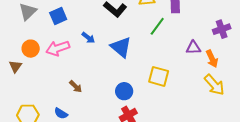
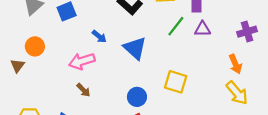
pink arrow: (58, 48) -> (82, 61), moved
purple triangle: (193, 48) -> (203, 29), moved

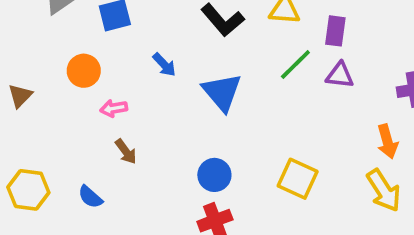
orange circle: (35, 46) -> (84, 71), moved
pink arrow: (82, 61) -> (114, 108), moved, size x0.6
yellow square: (176, 82) -> (298, 179), moved

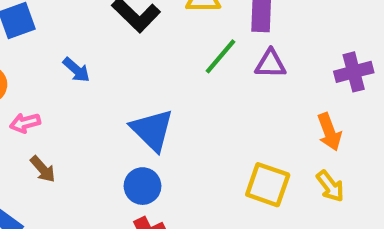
blue triangle: (222, 92) -> (152, 130), moved
yellow square: (298, 179) -> (268, 185), moved
yellow arrow: (384, 190) -> (330, 186), size x0.7

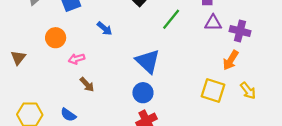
green line: (221, 56) -> (171, 19), moved
purple cross: (354, 72) -> (240, 31), moved, turned 30
orange arrow: (329, 132) -> (231, 60), moved, turned 54

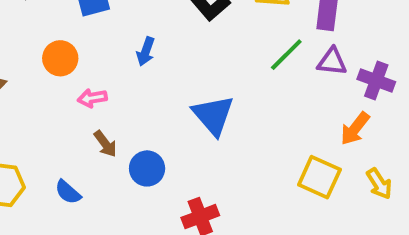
green line: (171, 19) -> (286, 55), moved
blue arrow: (105, 28) -> (146, 51), turned 63
blue circle: (143, 93) -> (147, 168), moved

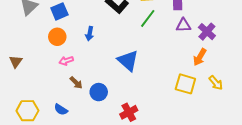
green line: (286, 55) -> (148, 18), moved
orange circle: (60, 58) -> (57, 37), moved
purple cross: (376, 81) -> (207, 32), turned 30

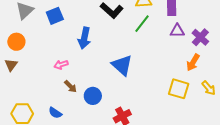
blue arrow: (90, 34) -> (84, 38), size x1.5
orange circle: (57, 37) -> (16, 42), moved

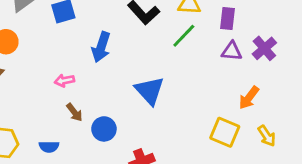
purple cross: (200, 37) -> (264, 48), moved
blue semicircle: (55, 113) -> (49, 147), turned -40

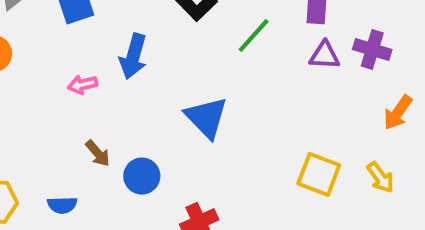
purple cross: (264, 48) -> (372, 49), turned -30
pink arrow: (64, 81) -> (83, 85), moved
orange arrow: (249, 98) -> (398, 112), moved

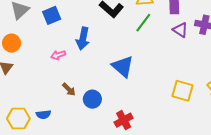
purple triangle: (325, 55) -> (180, 30), turned 35
blue semicircle: (62, 205) -> (43, 114), moved

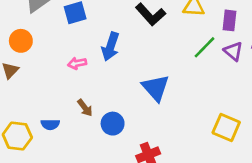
green line: (143, 23) -> (205, 47), moved
blue semicircle: (43, 114) -> (50, 124), moved

